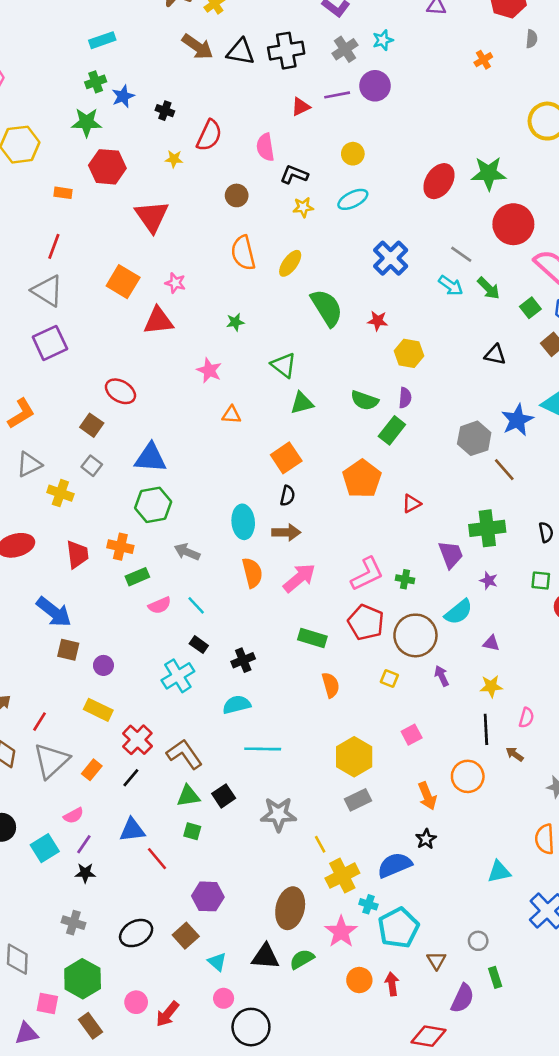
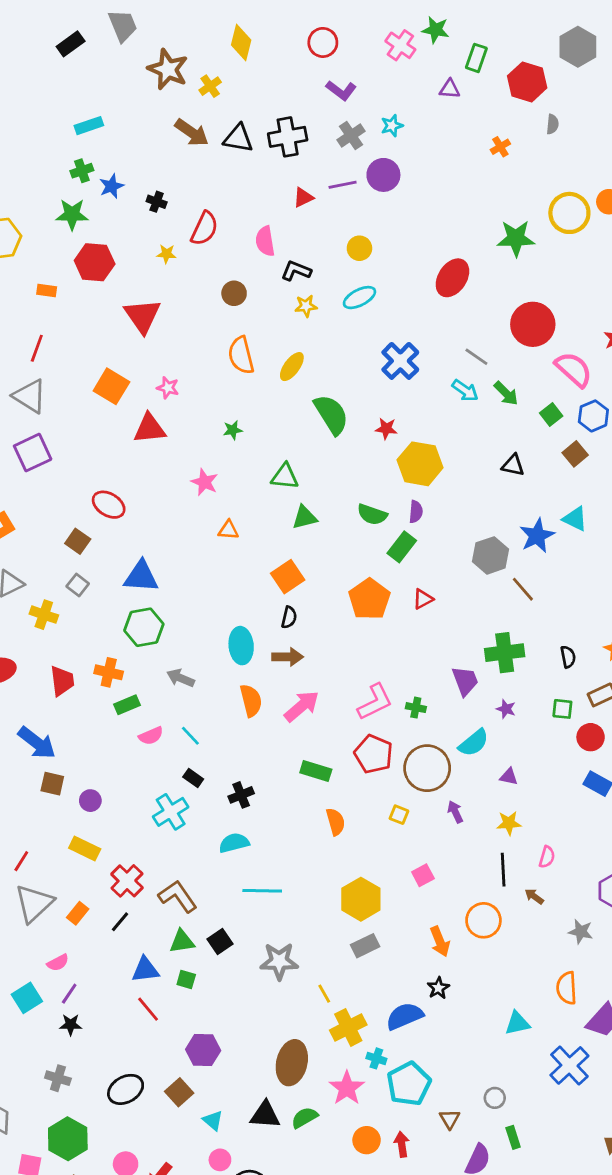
green star: (489, 173) -> (516, 238), moved
yellow hexagon: (409, 353) -> (420, 464), size x1.4
green triangle: (284, 365) -> (285, 476), turned -32
red triangle: (412, 504) -> (423, 599), moved
blue triangle: (132, 830) -> (145, 970), moved

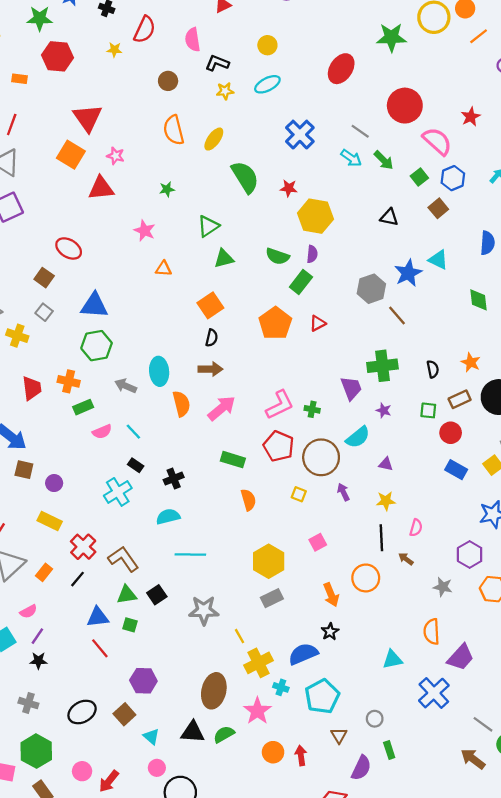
red triangle: (142, 316) -> (88, 118), moved
green triangle: (285, 476) -> (208, 226), turned -40
cyan ellipse: (241, 646) -> (159, 371), moved
cyan pentagon: (409, 1084) -> (322, 696), moved

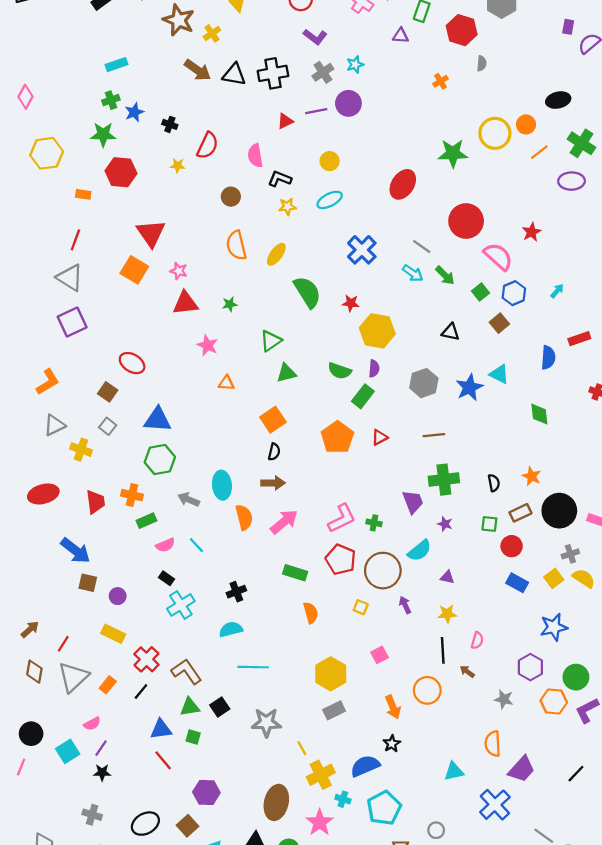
red triangle: (101, 188) -> (185, 303), moved
gray hexagon: (371, 289) -> (424, 383), moved
brown line: (397, 316) -> (434, 435), moved, turned -55
black rectangle: (136, 465) -> (166, 578), moved

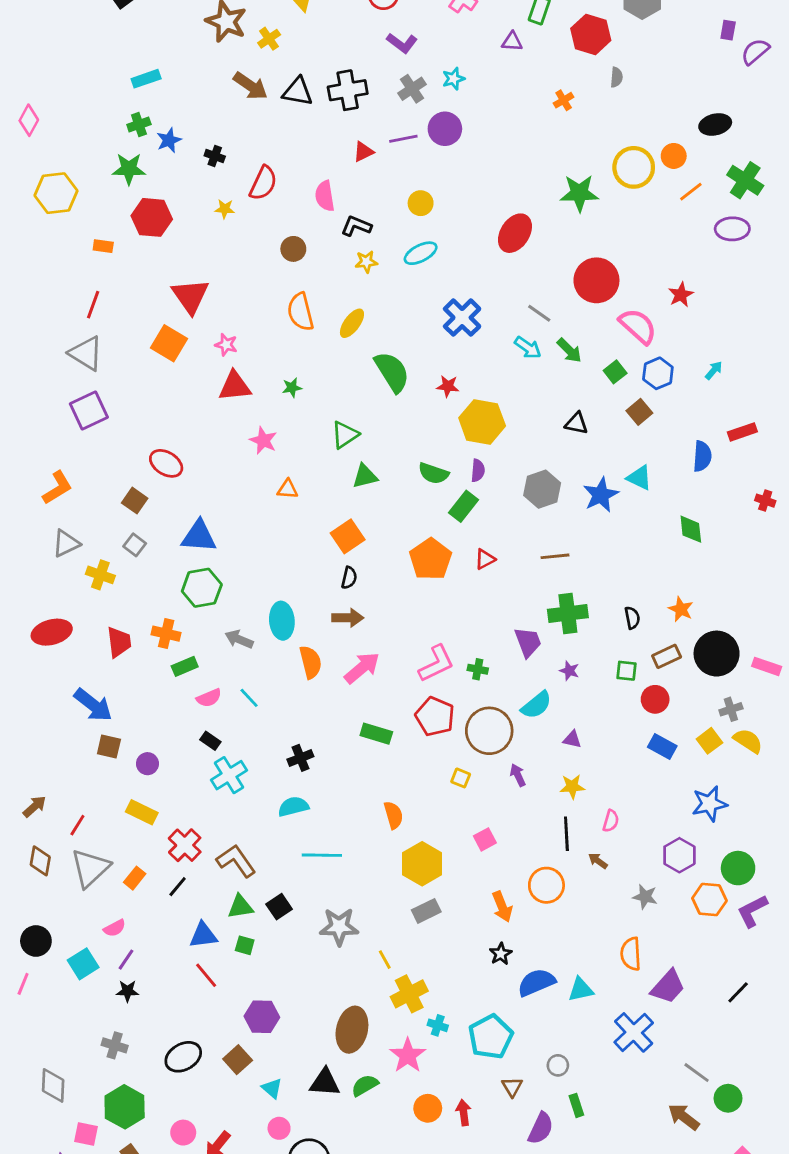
orange semicircle: (311, 613) -> (393, 815), moved
blue semicircle: (365, 766) -> (536, 982), moved

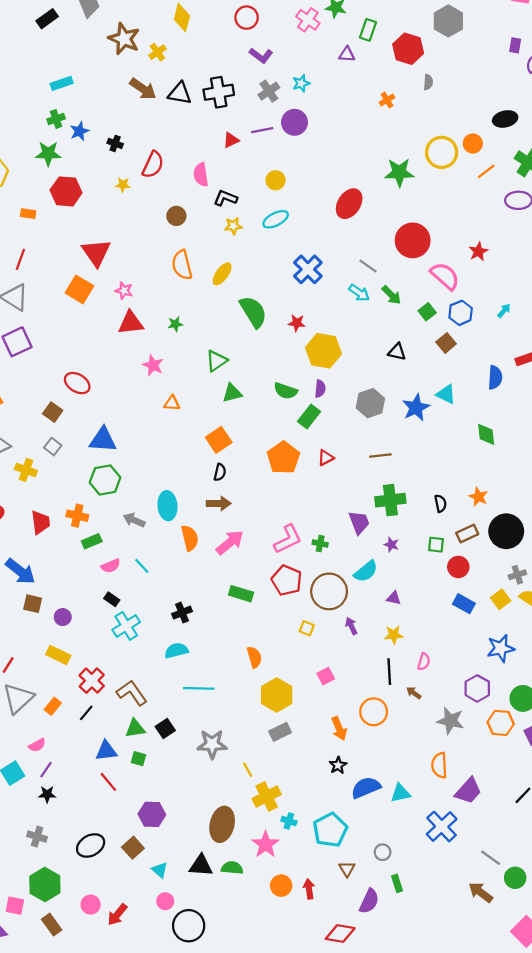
gray star: (645, 897) -> (451, 721), size x1.4
green semicircle: (365, 1085) -> (232, 868), turned 35

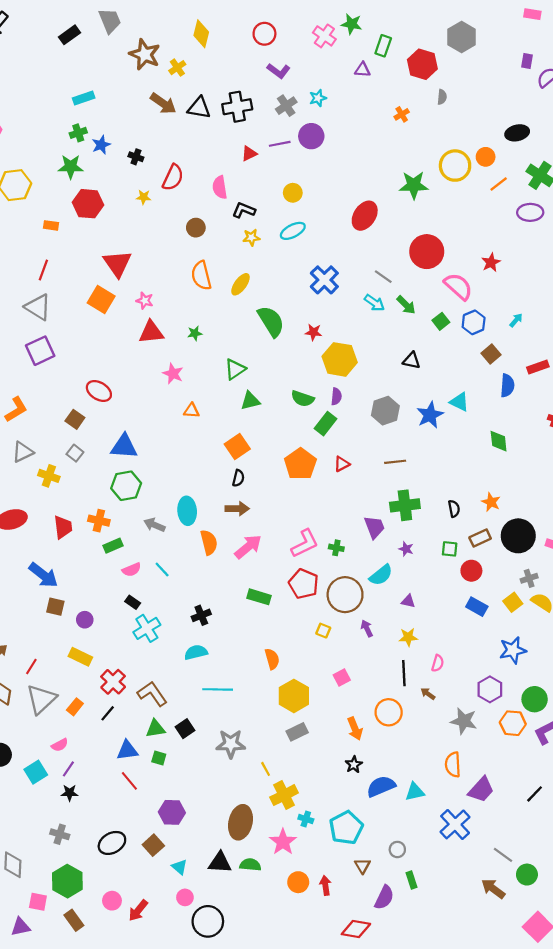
brown square: (446, 343) -> (491, 354), moved

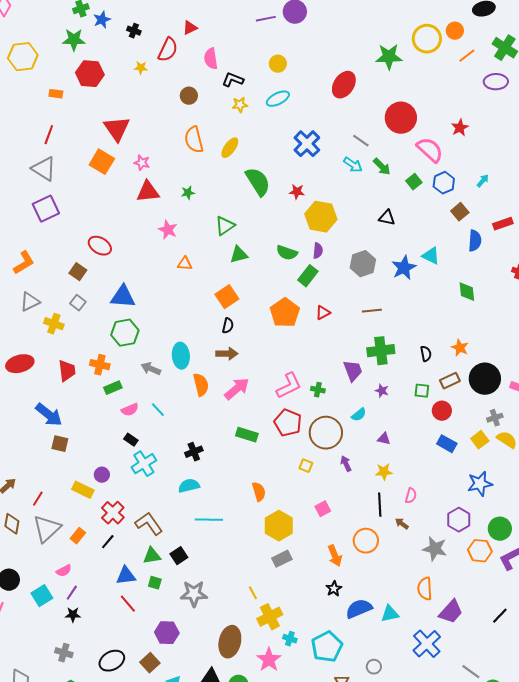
red triangle: (249, 154) -> (190, 28), moved
cyan semicircle: (381, 575) -> (359, 415), size x0.7
purple circle: (85, 620) -> (102, 475), moved
gray star: (231, 744) -> (194, 594), moved

